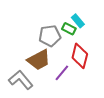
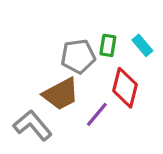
cyan rectangle: (78, 21) -> (142, 45), moved
green rectangle: (69, 29) -> (108, 45), turned 72

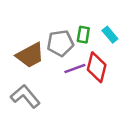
brown trapezoid: (61, 94) -> (30, 55), moved
purple line: (97, 114) -> (75, 68), moved, turned 30

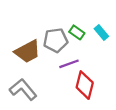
green rectangle: (83, 35) -> (77, 32), turned -64
red diamond: (97, 67) -> (85, 85), moved

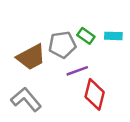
cyan rectangle: (101, 32) -> (113, 36), turned -48

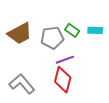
brown trapezoid: (31, 57) -> (20, 34), moved
red diamond: (95, 94) -> (63, 80), moved

